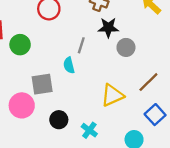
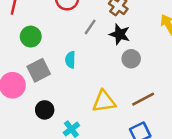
green circle: (20, 45) -> (31, 37), moved
gray line: (81, 45) -> (90, 27), moved
gray square: (42, 84) -> (39, 70), turned -35

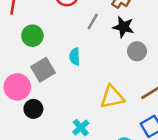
black circle: (45, 110) -> (33, 109), moved

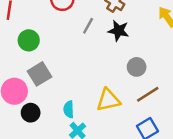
gray circle: (137, 51) -> (137, 67), moved
cyan semicircle: (75, 57) -> (69, 109), moved

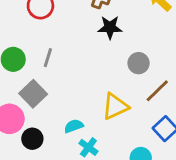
gray line: (88, 26) -> (48, 58), moved
cyan semicircle: (69, 109) -> (74, 126), turned 84

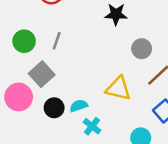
yellow triangle: (115, 106) -> (118, 89), turned 36
black circle: (32, 139) -> (54, 108), moved

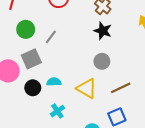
gray circle: (142, 49) -> (102, 61), moved
cyan semicircle: (79, 106) -> (54, 82), moved

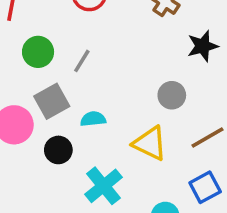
black star: (103, 31) -> (203, 46), moved, turned -30
cyan semicircle: (54, 82) -> (93, 119), moved
cyan cross: (57, 111) -> (103, 186), size x1.5

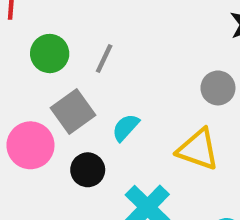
cyan semicircle: (93, 119) -> (126, 127), turned -35

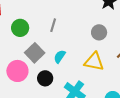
gray line: (104, 59) -> (53, 25), moved

